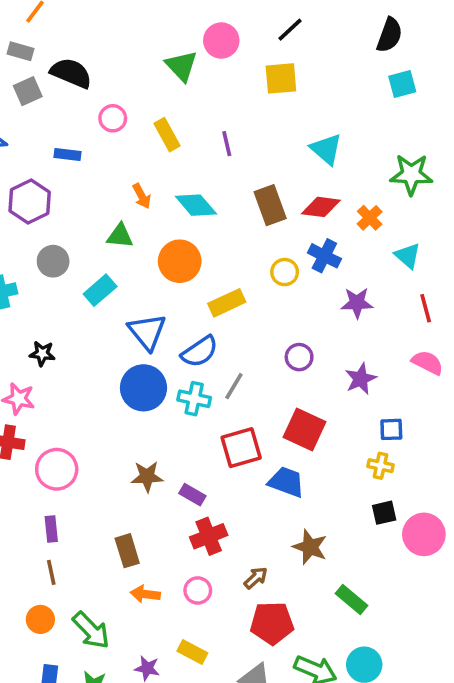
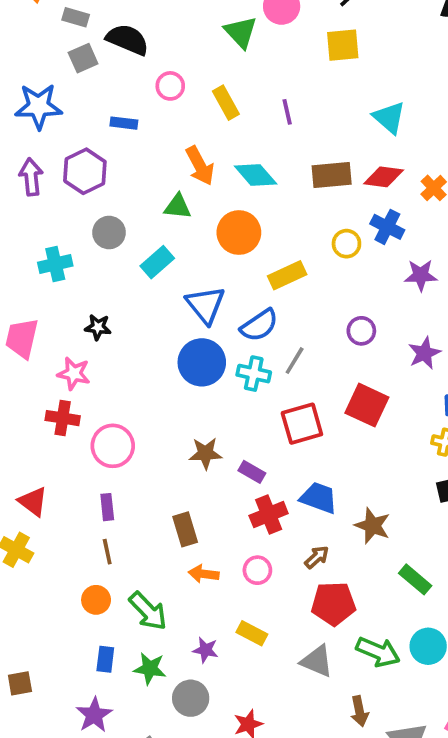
orange arrow: (142, 196) -> (200, 166), size x1.5
brown rectangle: (270, 205) -> (332, 175), turned -75
blue trapezoid: (286, 482) -> (319, 498), moved

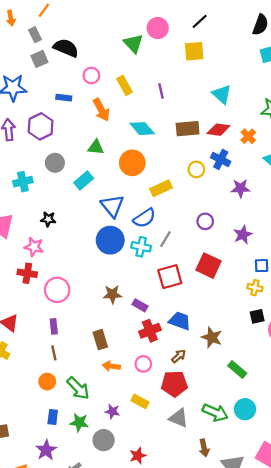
gray rectangle: (76, 17) -> (35, 35), turned 48
orange arrow: (200, 166) -> (101, 110), moved
red pentagon: (333, 604) -> (174, 384), moved

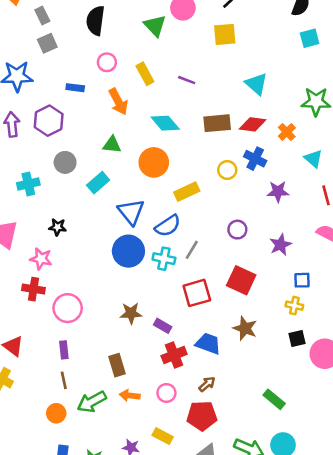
black semicircle: (66, 48) -> (95, 21), moved, turned -105
purple line: (161, 91) -> (187, 80), turned -56
brown star: (212, 337) -> (245, 328), moved
green arrow: (78, 388) -> (92, 402), moved, turned 105

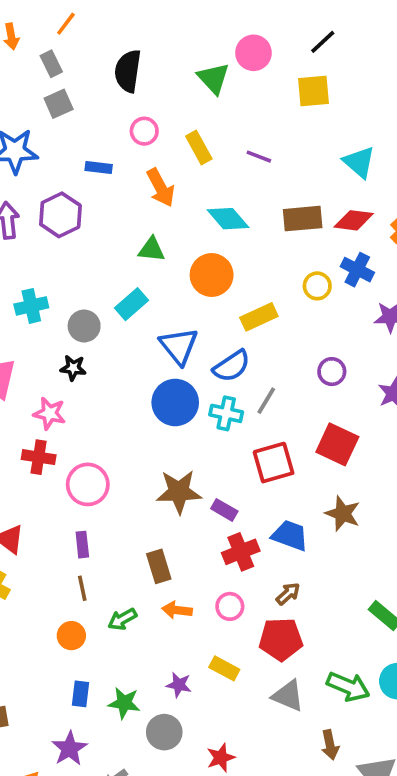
gray circle: (65, 162) -> (84, 326), moved
brown star: (131, 313) -> (179, 492), size x1.4
green arrow: (92, 402) -> (122, 619), size x0.7

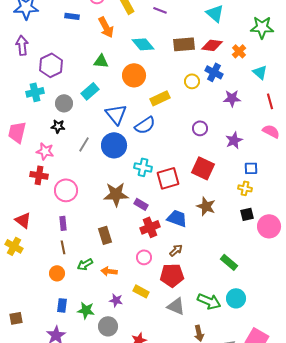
purple hexagon: (60, 215) -> (51, 65), moved
gray line: (266, 401) -> (84, 144), moved
cyan cross: (226, 413) -> (143, 167), moved
orange arrow: (177, 610) -> (109, 271), moved

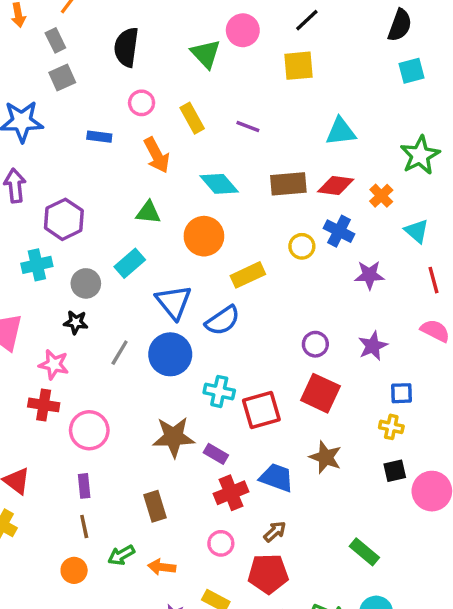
cyan triangle: (215, 13) -> (341, 132), turned -48
green star: (262, 27) -> (420, 155), turned -30
purple circle: (200, 128) -> (315, 344), moved

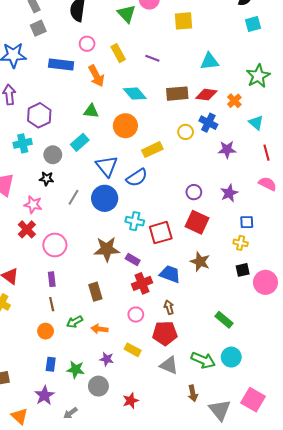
blue rectangle: (99, 137) -> (61, 64), size x1.6
red cross: (44, 405) -> (27, 229), turned 36
brown arrow: (275, 532) -> (169, 307), turned -64

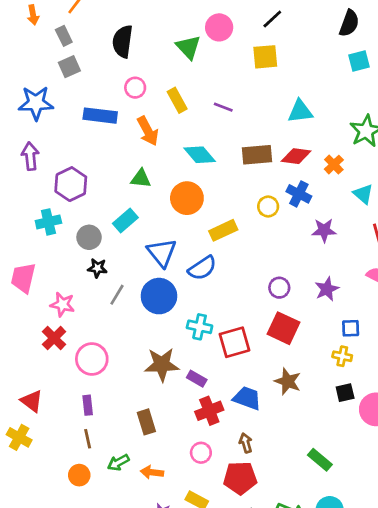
black star: (47, 179) -> (97, 268), moved

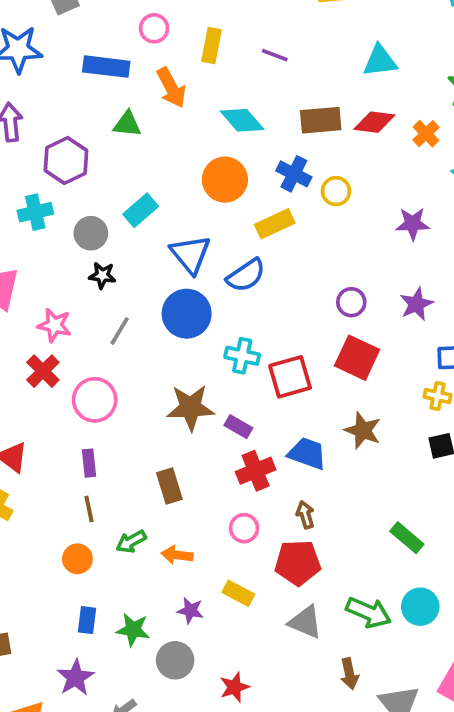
yellow rectangle: (177, 100) -> (212, 46), turned 40
green triangle: (141, 179) -> (127, 124), moved
blue cross: (299, 194) -> (294, 174), moved
gray line: (117, 295) -> (120, 331), moved

